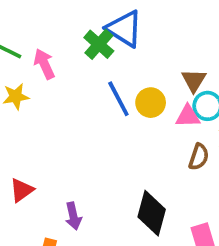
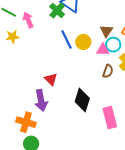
red triangle: (22, 190) -> (51, 79), moved, turned -40
purple arrow: (73, 216) -> (41, 100), size x1.5

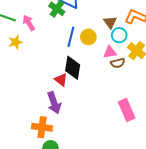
blue line: (67, 39) -> (71, 37), turned 48
pink triangle: (103, 50) -> (110, 52), moved
brown semicircle: (108, 71) -> (118, 63), turned 64
black diamond: (82, 100) -> (73, 68), moved

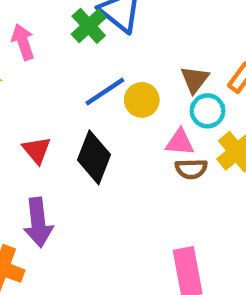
blue line: (71, 37) -> (105, 92), turned 30
red triangle: (61, 80) -> (37, 150), moved

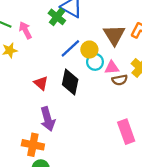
brown triangle: (195, 79) -> (114, 35), size x1.5
cyan circle: (208, 111) -> (95, 62), moved

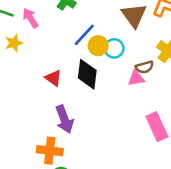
yellow circle: (89, 50) -> (98, 46), moved
pink triangle: (112, 68) -> (136, 78), moved

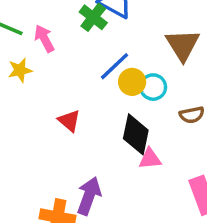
black diamond: (87, 74) -> (136, 134), moved
pink triangle: (136, 78) -> (150, 159), moved
purple arrow: (64, 119) -> (89, 196), moved, turned -144

